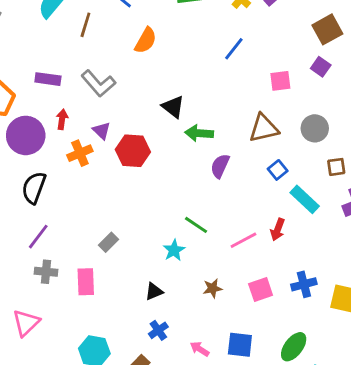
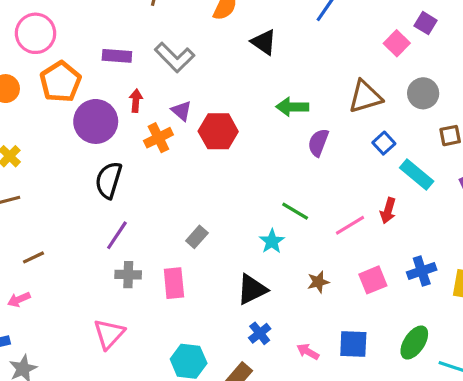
pink square: (280, 81) -> (397, 43), moved, turned -35
black triangle: (173, 107) -> (264, 42), moved
black triangle: (154, 291) -> (252, 289), size x1.5

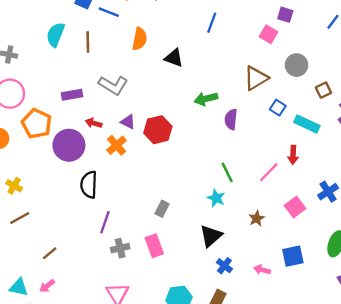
red arrow: (136, 101) -> (94, 123), turned -63
green line: (295, 211) -> (227, 172), turned 48

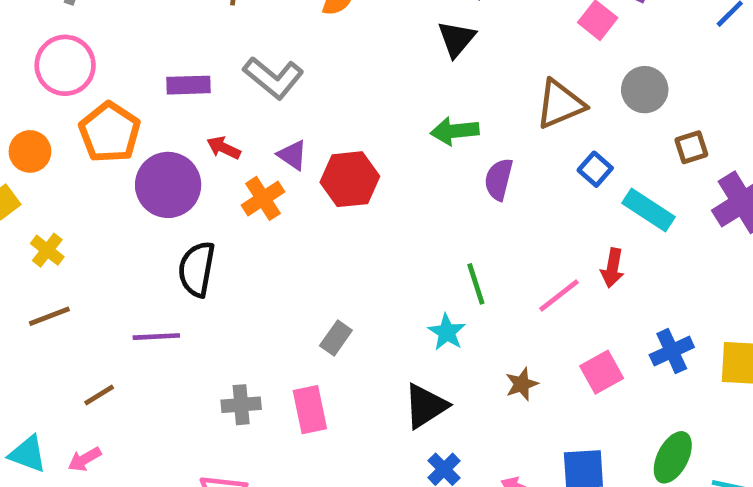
black triangle: (174, 58) -> (456, 39), moved, turned 42
purple line: (105, 222) -> (156, 337), moved, turned 60

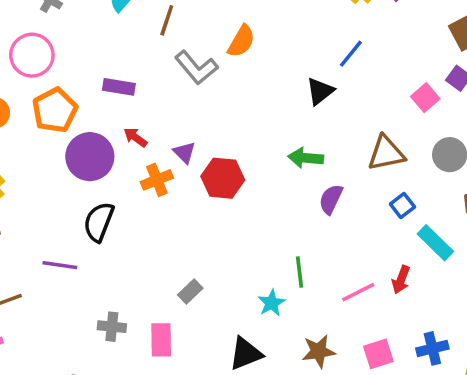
gray L-shape: (273, 78) -> (196, 68), moved
brown star: (522, 384) -> (319, 351), size x1.4

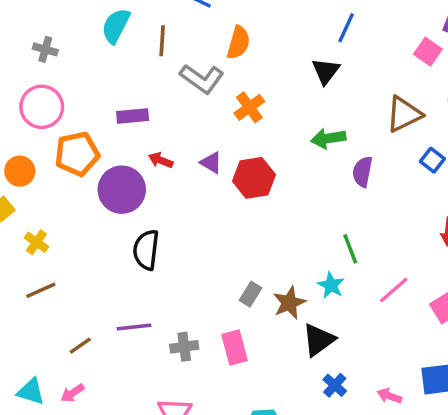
orange pentagon: (55, 110) -> (77, 154), turned 30
orange cross: (157, 180) -> (249, 107), moved
purple line: (60, 265) -> (134, 327), moved
pink line: (358, 292) -> (394, 290), moved
brown star: (319, 351) -> (289, 303), moved

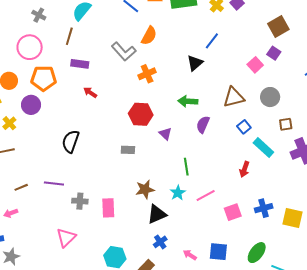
brown line: (162, 41) -> (69, 36), moved
purple triangle: (211, 163) -> (165, 134), moved
purple circle: (122, 190) -> (31, 105), moved, size x0.7
cyan star: (331, 285) -> (178, 193), moved
gray rectangle: (250, 294) -> (128, 150), moved, turned 48

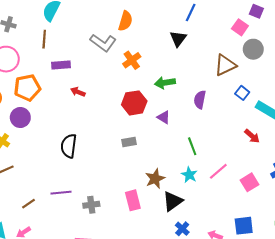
gray circle: (270, 97) -> (253, 49), moved
green arrow: (188, 101) -> (165, 83), moved
red arrow: (244, 169) -> (252, 136), turned -56
pink rectangle: (108, 208) -> (133, 200), moved

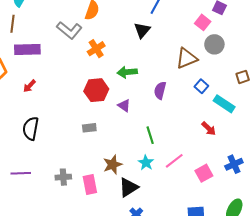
purple rectangle: (61, 65) -> (27, 50), size x1.4
red arrow: (78, 92) -> (29, 86), moved, turned -72
gray cross: (91, 205) -> (63, 177), moved

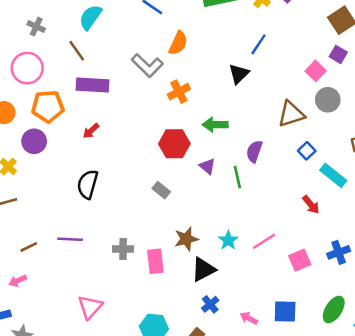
brown line: (13, 24) -> (77, 51), turned -48
gray rectangle: (89, 128) -> (161, 190), turned 40
green line: (150, 135) -> (237, 177), moved

